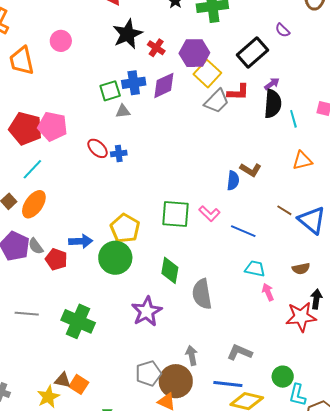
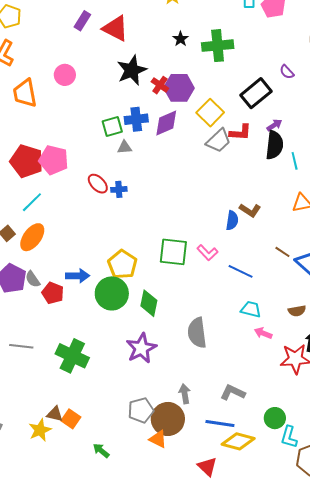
purple hexagon: (194, 53) -> (179, 88), moved
green diamond: (170, 270) -> (149, 303), moved
pink arrow: (268, 292) -> (263, 333), turned -48

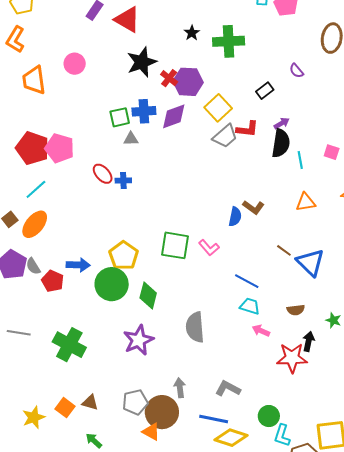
black rectangle: (256, 93) -> (265, 91), size x0.6
blue line: (241, 271) -> (247, 281), moved
brown triangle: (55, 414) -> (90, 402), moved

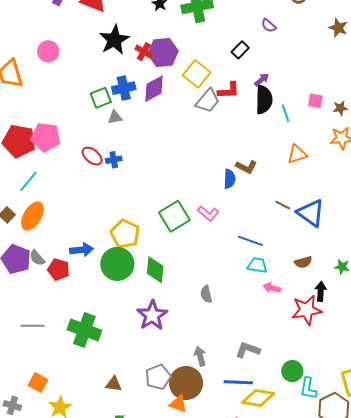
green square: (175, 245) -> (174, 216), turned -32
gray semicircle: (195, 327) -> (206, 294), size x0.6
orange square: (65, 408) -> (38, 382), moved

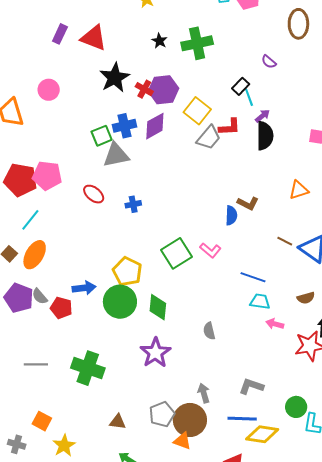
cyan line: (286, 113) -> (249, 97), moved
gray triangle: (115, 117) -> (116, 155), size x1.8
blue cross: (114, 160) -> (133, 204), moved

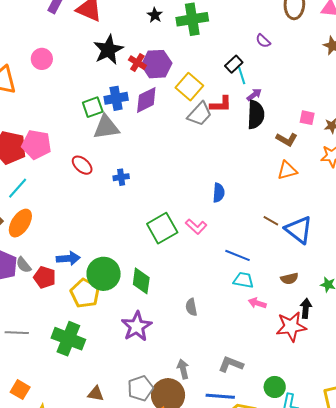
brown L-shape: (248, 203) -> (287, 139), moved
yellow pentagon: (127, 272) -> (85, 293), moved

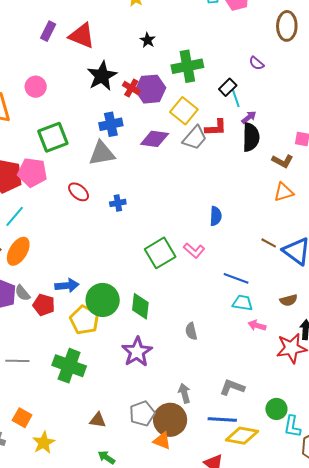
green cross: (192, 19) -> (187, 66), moved
purple diamond: (146, 100) -> (155, 139), moved, turned 36
green square: (93, 107) -> (53, 137), moved, size x1.4

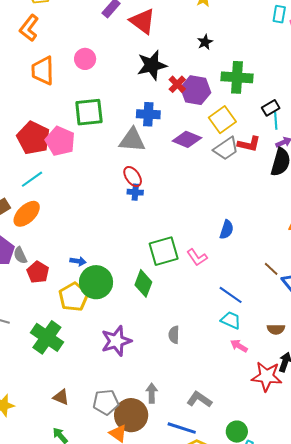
red ellipse: (79, 192) -> (133, 177), moved
blue arrow: (67, 286) -> (78, 261), moved, size x0.7
green diamond: (140, 306) -> (143, 283), moved

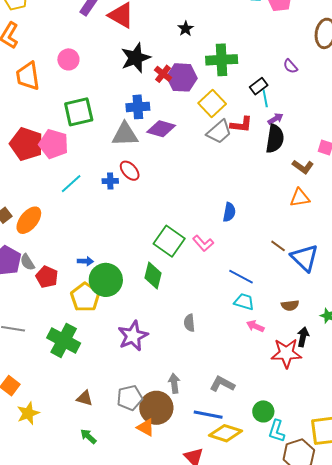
purple diamond: (187, 139) -> (161, 129), moved
cyan line: (32, 179) -> (71, 184), moved
blue cross: (135, 192) -> (110, 181), moved
green square: (164, 251) -> (169, 241), turned -32

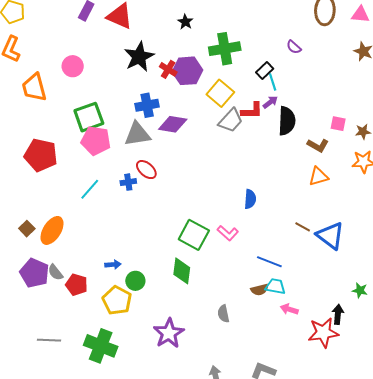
purple arrow: (276, 119) -> (270, 102), moved
pink pentagon: (54, 144) -> (96, 141), moved
green circle: (106, 280) -> (135, 281), size x0.6
brown semicircle: (290, 305) -> (260, 290), moved

